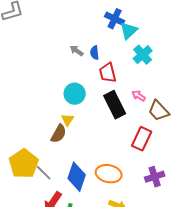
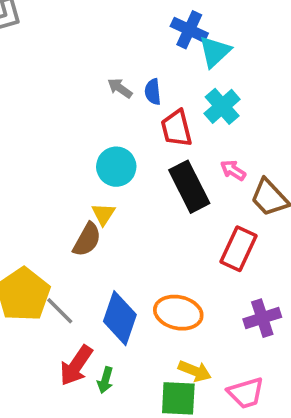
cyan cross: (143, 55) -> (222, 106), moved

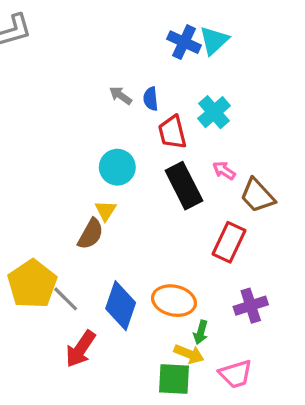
cyan triangle: (215, 52) -> (214, 40), moved
green arrow: (105, 380) -> (201, 332), moved

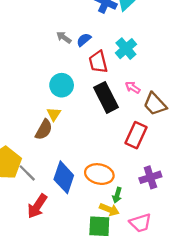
blue semicircle: (151, 99) -> (84, 40), turned 56

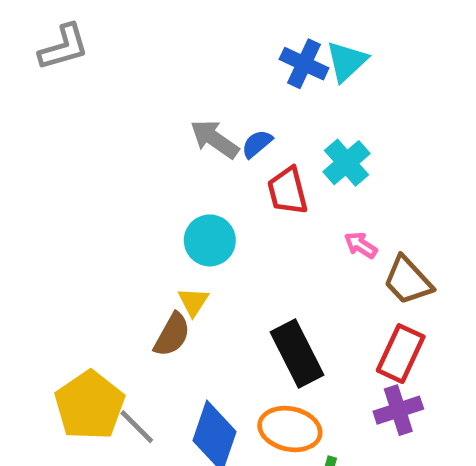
gray arrow: (64, 37) -> (214, 139), size x1.5
black rectangle: (106, 97) -> (297, 354), moved
red rectangle: (136, 135) -> (401, 354), moved
purple cross: (150, 177) -> (398, 410), moved

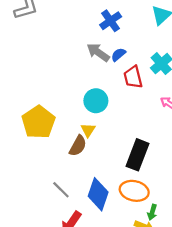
blue cross: (304, 64) -> (111, 21), moved, turned 30
black rectangle: (297, 354) -> (138, 155), turned 48
yellow pentagon: (90, 405) -> (38, 122), moved

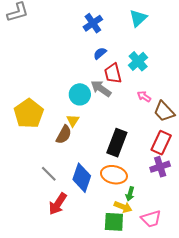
gray arrow: (98, 52) -> (101, 88), moved

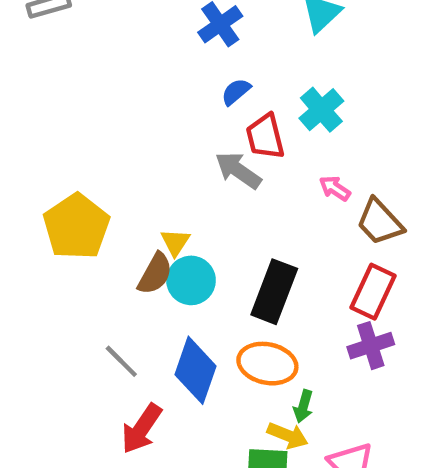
cyan circle: (80, 94) -> (191, 280), moved

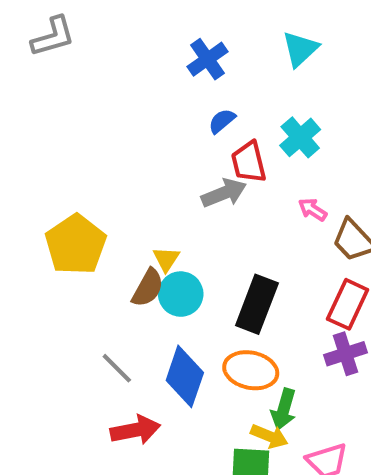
gray arrow: (238, 170) -> (224, 193), turned 123
green arrow: (303, 406) -> (284, 409), size x1.4
red arrow: (142, 429) -> (135, 430), turned -135

